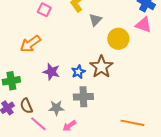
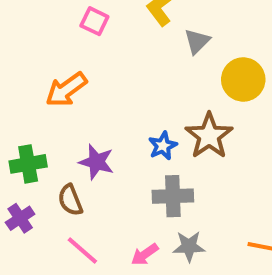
purple star: (51, 72) -> (96, 162), moved
brown semicircle: (26, 106) -> (70, 200), moved
gray star: (56, 108) -> (189, 246), moved

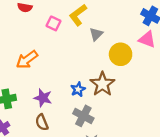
pink square: (94, 21) -> (54, 23), moved
gray cross: (173, 196) -> (83, 116), turned 30
brown semicircle: (70, 200) -> (42, 122), moved

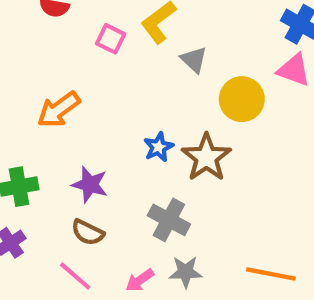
gray triangle: (96, 34) -> (194, 60), turned -32
blue star: (78, 89) -> (158, 147), moved
brown semicircle: (42, 122) -> (88, 232), turned -42

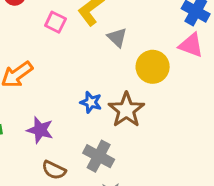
blue star: (158, 147) -> (91, 102), turned -30
brown semicircle: (88, 232) -> (54, 170), moved

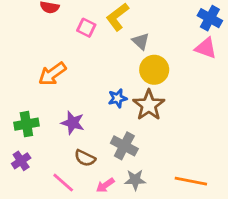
yellow circle: (153, 67) -> (154, 70), moved
blue star: (91, 102) -> (118, 98), turned -30

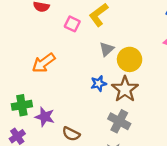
gray triangle: (141, 41) -> (107, 49), moved, turned 35
purple star: (73, 123) -> (45, 117), moved
gray cross: (124, 146) -> (119, 121), moved

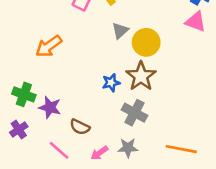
blue star: (99, 83) -> (111, 83), moved
green cross: (22, 105) -> (24, 94), turned 30

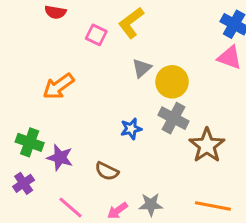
brown star: (141, 76) -> (207, 145), moved
gray cross: (134, 113) -> (174, 118), moved
brown semicircle: (80, 127) -> (107, 171), moved

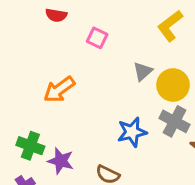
yellow L-shape: (131, 23) -> (170, 26), moved
blue star: (131, 129) -> (132, 132), size x1.4

